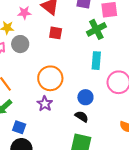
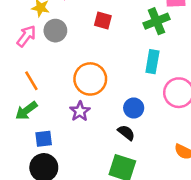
blue square: (19, 127) -> (44, 139), turned -32

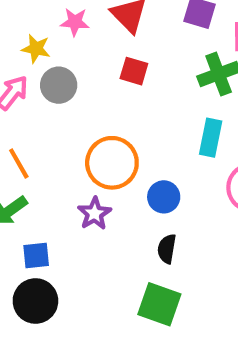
blue circle: (134, 108) -> (164, 197), moved
black semicircle: (126, 133) -> (167, 249), turned -120

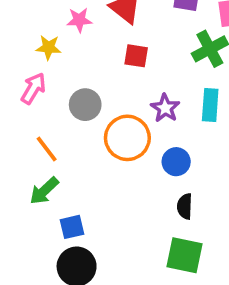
gray circle: (59, 85) -> (85, 105), moved
purple star: (94, 213) -> (165, 108), moved

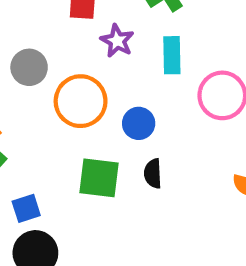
purple star: (165, 108) -> (117, 41), moved
green square: (184, 255) -> (99, 178), moved

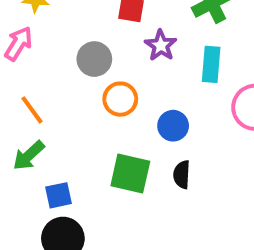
gray circle: (29, 67) -> (94, 59), moved
orange circle: (81, 101) -> (120, 99), size x0.7

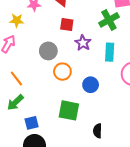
black semicircle: (182, 175) -> (98, 131), moved

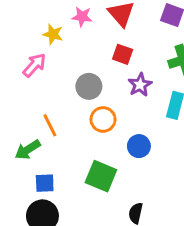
orange line: (16, 79) -> (50, 125), moved

